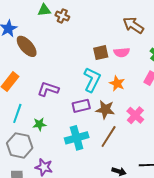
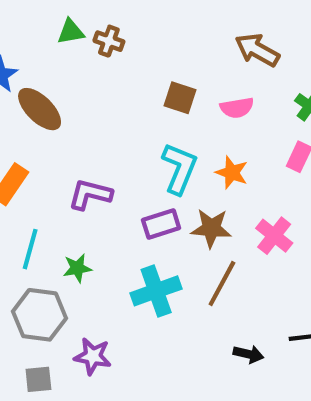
brown square: (101, 53) -> (180, 98), moved, turned 35

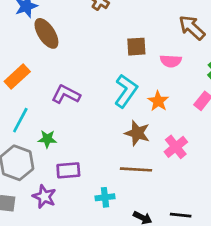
brown square: (180, 98) -> (136, 47), turned -35
purple rectangle: (161, 224) -> (68, 170), moved
brown line: (222, 284) -> (136, 169), turned 52
cyan cross: (156, 291) -> (105, 197), moved, size x0.6

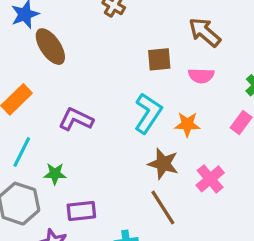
brown arrow: (192, 28) -> (205, 32), moved
orange star: (158, 101) -> (187, 124), turned -30
brown line: (136, 169) -> (163, 207), turned 56

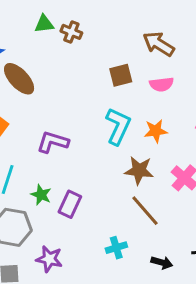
green star: (55, 174) -> (41, 195), turned 30
purple rectangle: (81, 211) -> (70, 204), moved, turned -50

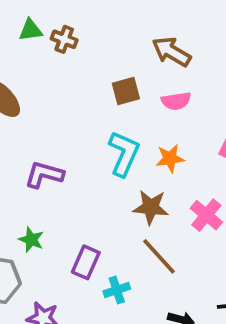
purple rectangle: (70, 204) -> (86, 262), moved
cyan cross: (116, 248) -> (117, 290), moved

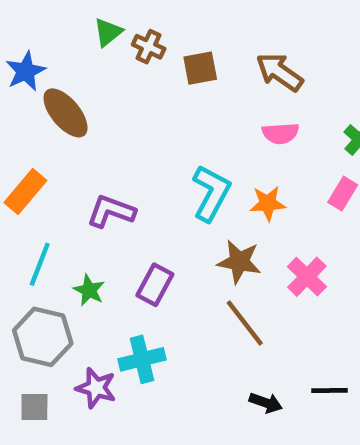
green triangle: (31, 30) -> (108, 32), turned -35
brown square: (126, 91) -> (200, 68), moved
purple rectangle: (86, 262) -> (155, 285), moved
cyan cross: (117, 290) -> (142, 359), moved, size x1.4

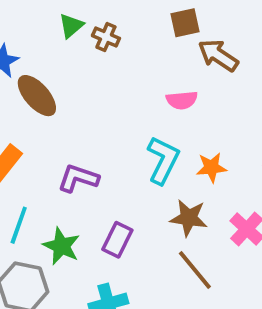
brown square: (200, 68) -> (185, 23), moved
pink semicircle: (280, 133) -> (182, 100), moved
green star: (89, 290) -> (61, 246), size x1.4

